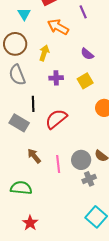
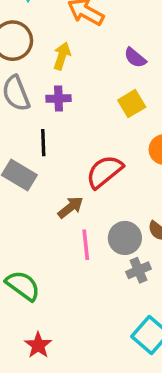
purple cross: (56, 78) -> (59, 98), moved
red semicircle: (56, 119) -> (104, 172), moved
brown arrow: (34, 156) -> (70, 207), moved, turned 91
green semicircle: (21, 188) -> (23, 286), turned 30

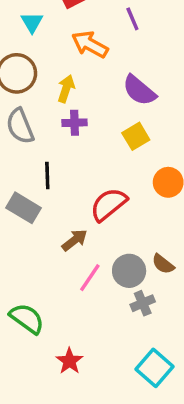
purple semicircle: (135, 58) -> (139, 90), size x1.5
purple cross: (59, 98) -> (75, 123), moved
pink line: (86, 245) -> (90, 278), turned 40
red star: (38, 345) -> (69, 361), moved

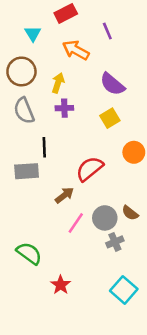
gray rectangle: (23, 208) -> (27, 171), turned -35

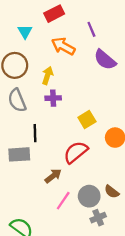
purple semicircle: (112, 84) -> (105, 60), moved
yellow square: (110, 118) -> (87, 119), moved

